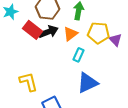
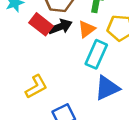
cyan rectangle: (78, 55) -> (96, 54), size x1.6
yellow L-shape: (28, 82) -> (36, 87), turned 75

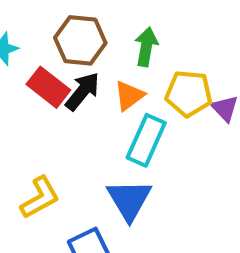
black arrow: (60, 27) -> (82, 91), turned -30
blue triangle: (107, 88) -> (129, 200), moved, turned -36

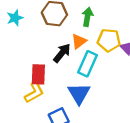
red rectangle: (48, 87) -> (38, 74), moved, turned 54
black arrow: (82, 91) -> (62, 53), moved

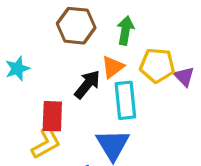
cyan star: (15, 18) -> (17, 69), moved
cyan rectangle: (87, 64) -> (125, 100), turned -30

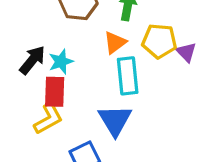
cyan star: (17, 69) -> (61, 62), moved
black arrow: (87, 84) -> (32, 60), moved

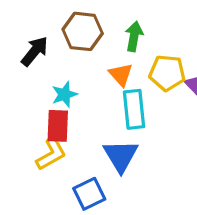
orange triangle: (115, 43) -> (121, 75), turned -35
black arrow: (32, 60) -> (35, 51), moved

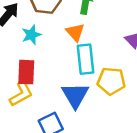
yellow pentagon: (167, 73) -> (111, 81), moved
cyan star: (64, 94) -> (31, 35), moved

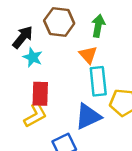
cyan star: (31, 35) -> (33, 57), moved, turned -30
blue triangle: (75, 95) -> (88, 116), turned 36

